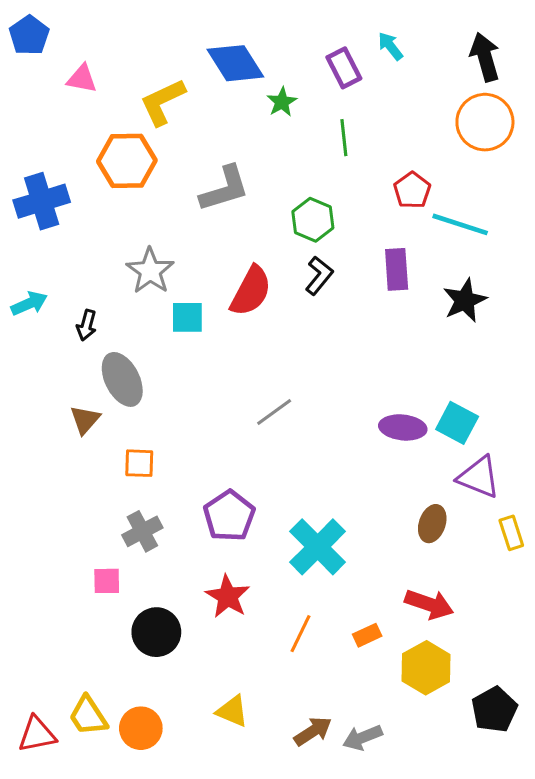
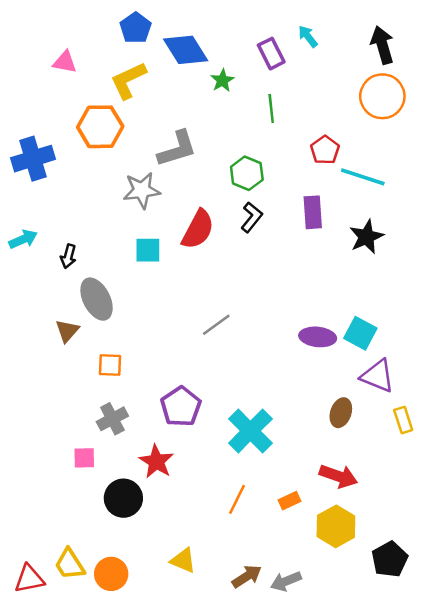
blue pentagon: (29, 35) -> (136, 28), moved
gray star: (150, 271) -> (142, 190), moved, turned 30
red star: (228, 596) -> (156, 462), moved

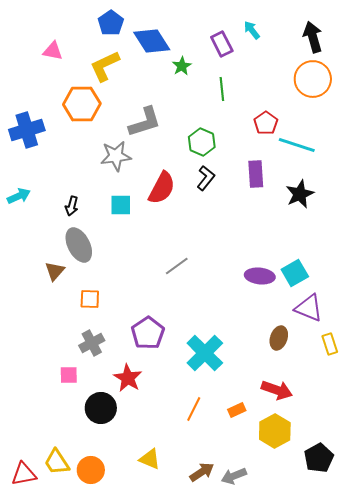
black arrow: (68, 256) -> (72, 206), moved
cyan square: (360, 333) -> (295, 273), turned 32

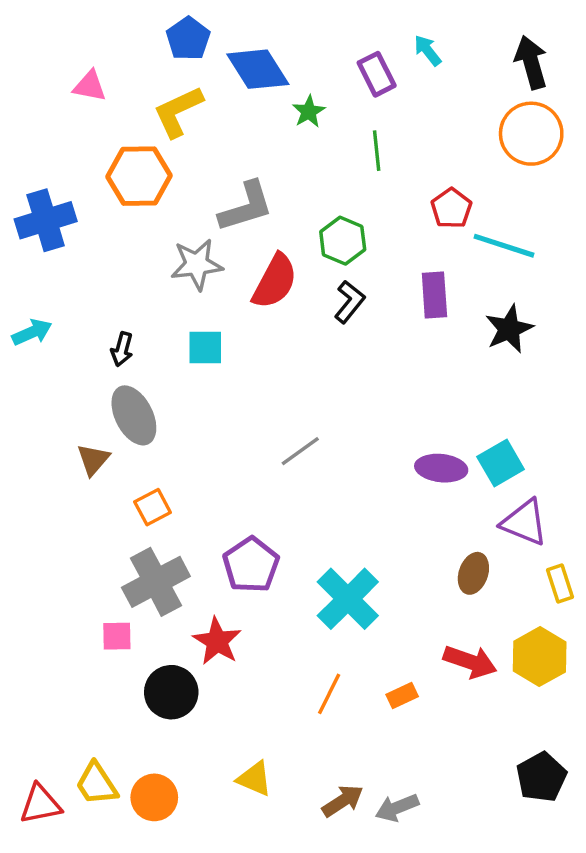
red semicircle: (162, 188) -> (275, 281), moved
orange square: (90, 299) -> (153, 507), turned -30
gray cross: (92, 343) -> (156, 582), size x1.5
yellow hexagon: (275, 431) -> (540, 657), moved

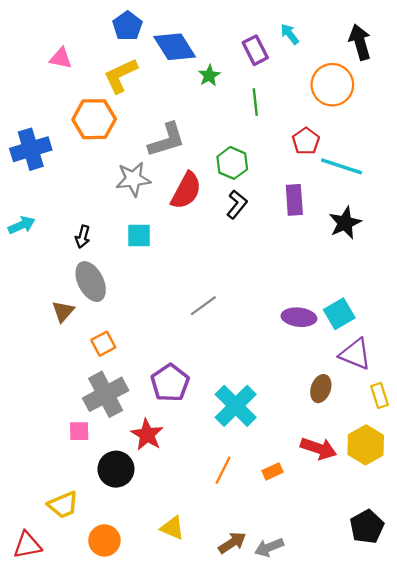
orange circle: (531, 134) -> (332, 85), moved
yellow trapezoid: (97, 784) -> (63, 505), moved, turned -80

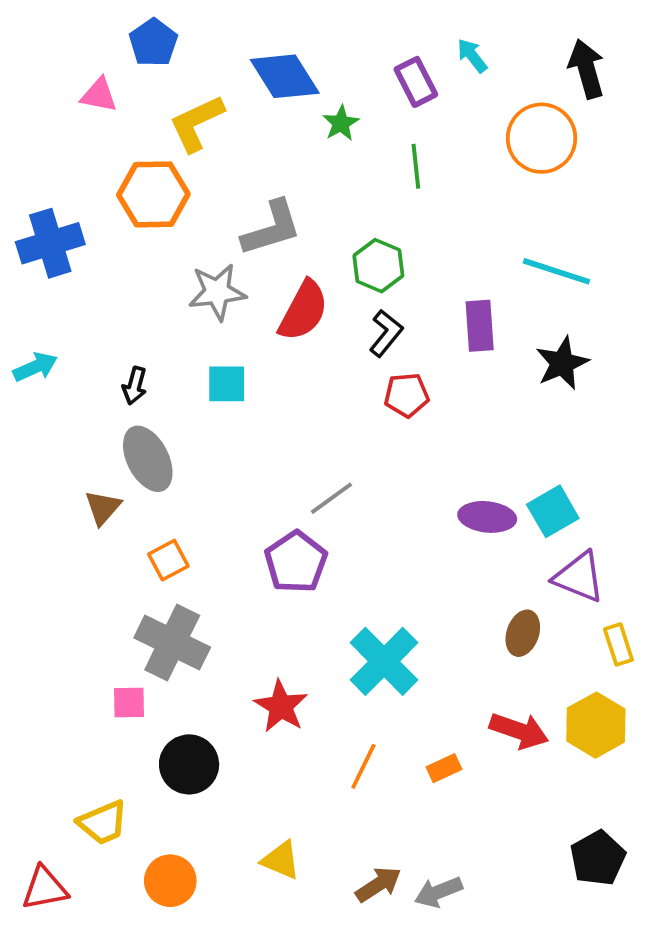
blue pentagon: (127, 26) -> (153, 43), moved
red pentagon: (306, 141) -> (407, 395), moved, turned 30
purple pentagon: (170, 383) -> (296, 562), moved
gray cross: (106, 394) -> (172, 643), turned -36
red star: (147, 435) -> (281, 706), moved

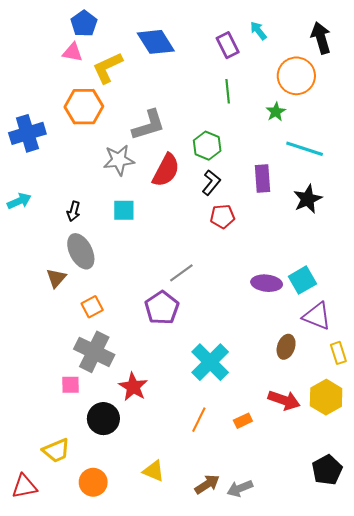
pink triangle: (99, 95) -> (73, 52), moved
green star: (341, 123) -> (276, 112), moved
red star: (281, 706) -> (133, 387), moved

